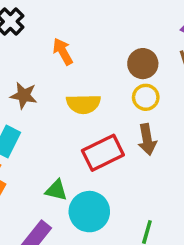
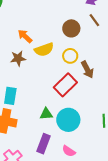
brown star: (24, 95) -> (18, 58), moved
yellow circle: (146, 97) -> (70, 56), moved
yellow semicircle: (83, 104) -> (44, 50), moved

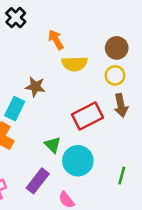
yellow circle: (70, 56) -> (115, 75), moved
brown star: (18, 58) -> (35, 87), moved
green triangle: (46, 114) -> (53, 145), turned 32

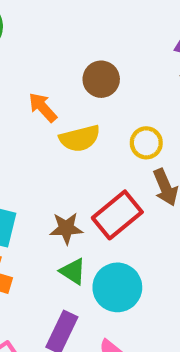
brown circle: (117, 48) -> (101, 79), moved
brown star: (35, 87) -> (66, 228), moved

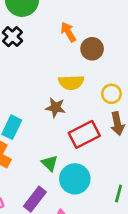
orange arrow: (43, 107) -> (68, 32), moved
brown star: (66, 228) -> (55, 108), moved

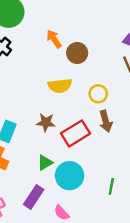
brown star: (55, 108) -> (46, 122), moved
green triangle: (50, 163) -> (45, 163), turned 49

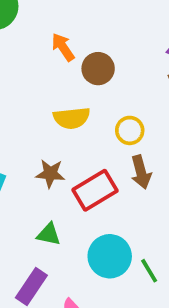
green triangle: (45, 163) -> (49, 234), turned 42
cyan circle: (70, 176) -> (110, 256), moved
green line: (111, 186) -> (149, 271), turned -42

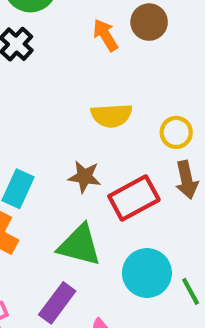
brown circle: (98, 69) -> (149, 22), moved
green triangle: (49, 234) -> (80, 245), size x1.6

